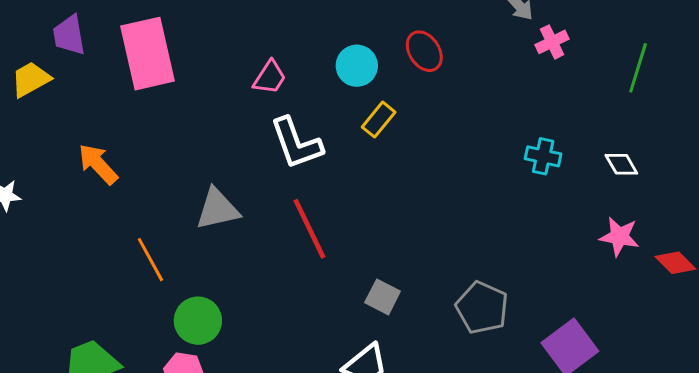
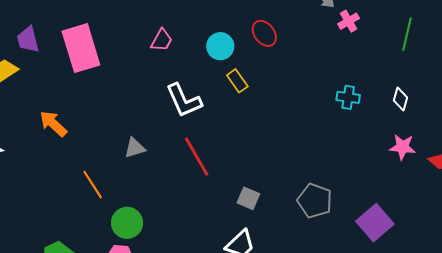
pink trapezoid: (270, 77) -> (162, 40), moved
yellow rectangle: (379, 120) -> (237, 81), turned -70
white diamond: (621, 164) -> (400, 99), turned 50
gray triangle: (217, 209) -> (135, 148), size x0.7

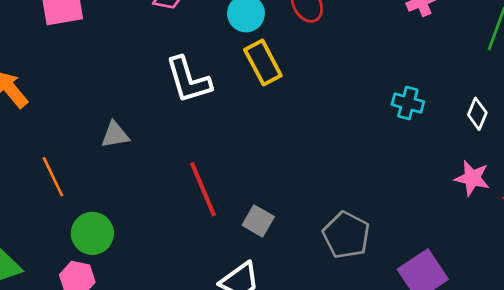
yellow rectangle: (237, 81) -> (263, 63), size x1.4
red line: (197, 157) -> (203, 189), moved

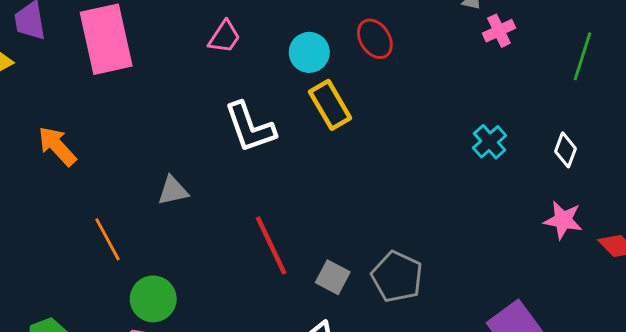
cyan cross: (408, 103) -> (490, 142), turned 36
gray pentagon: (346, 235) -> (397, 277), moved

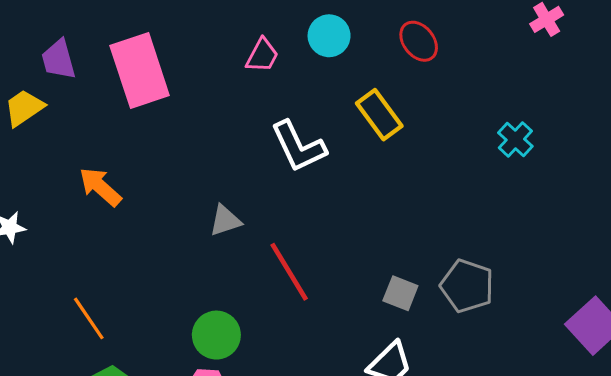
cyan circle: (309, 52) -> (329, 36), moved
cyan cross: (490, 142) -> (515, 139), moved
orange line: (107, 239) -> (89, 318), moved
red line: (271, 245) -> (289, 272), moved

